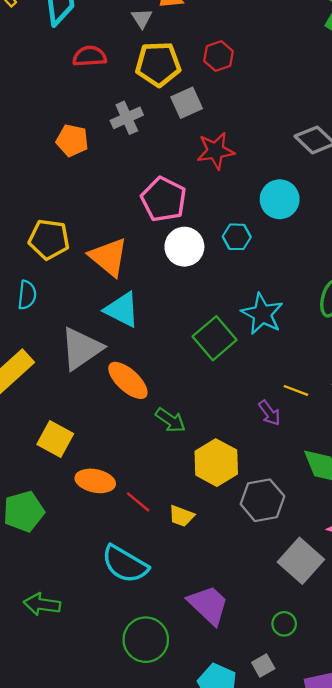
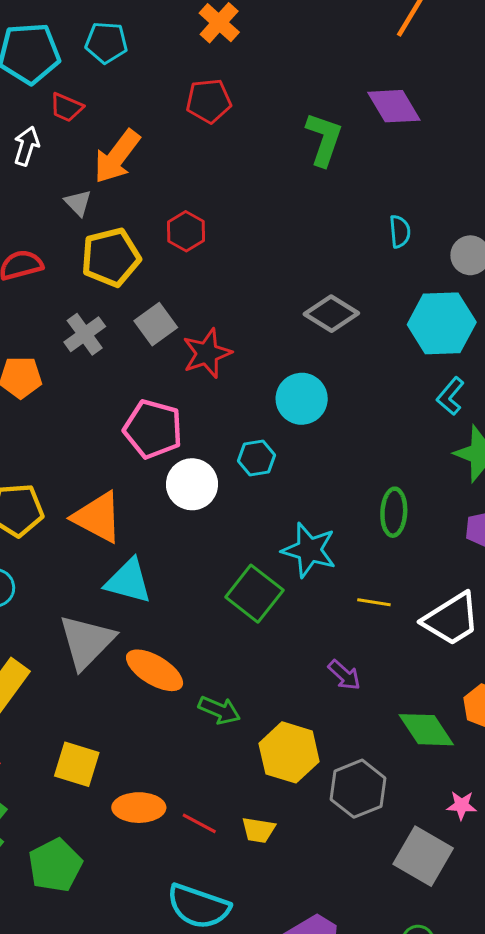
gray square: (187, 103) -> (156, 324), moved
yellow line: (296, 390) -> (374, 602), moved

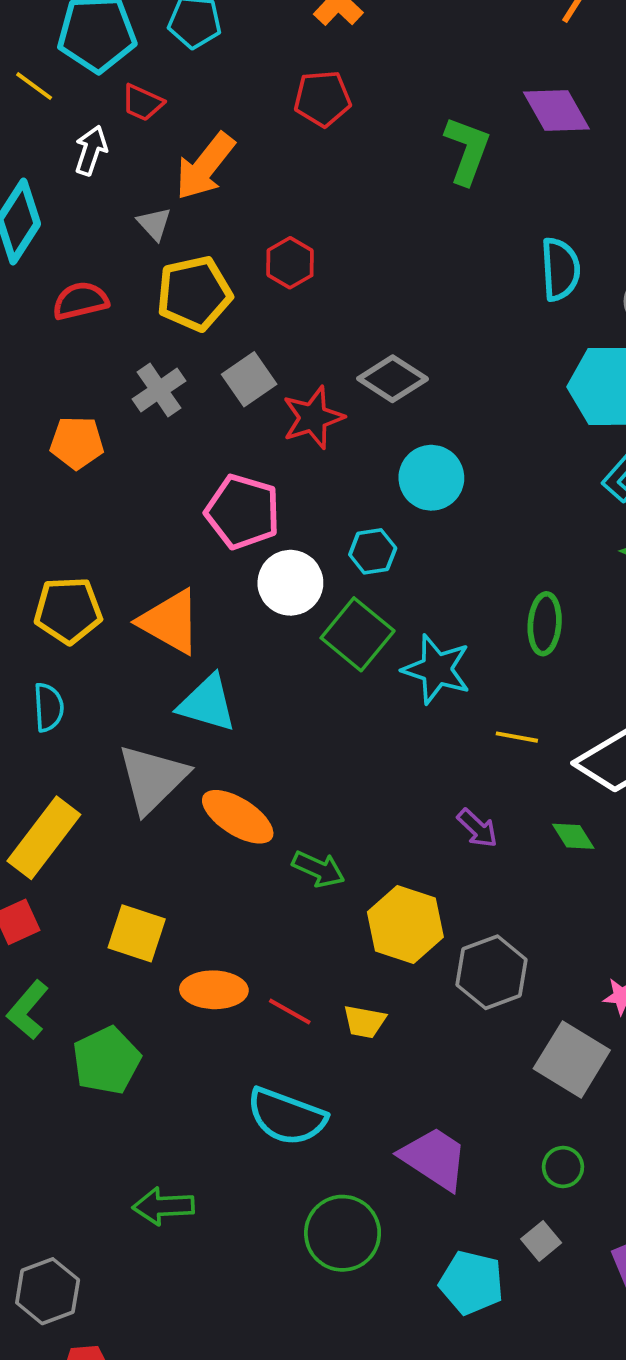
cyan semicircle: (400, 232) -> (560, 269), size x1.5
gray diamond: (331, 314) -> (393, 379), moved
green square: (254, 594) -> (358, 634), moved
green diamond: (426, 730) -> (573, 836), moved, size x0.6

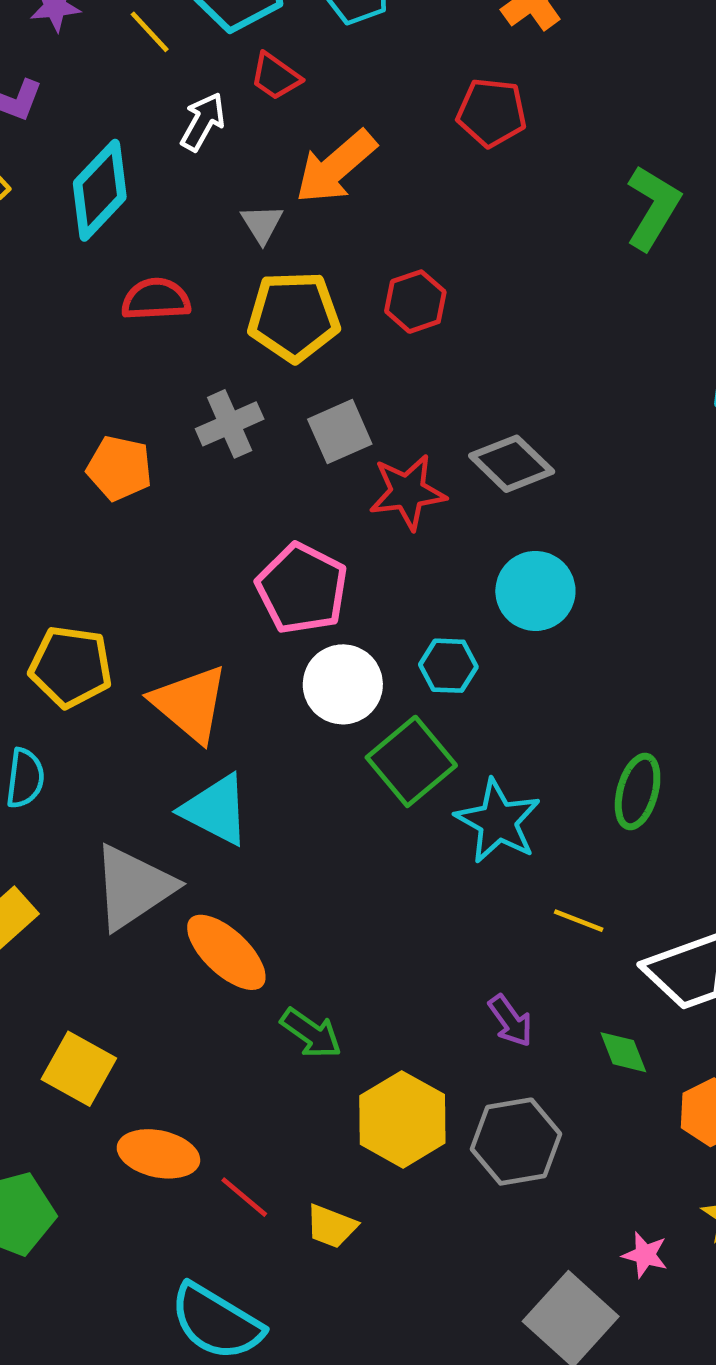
gray hexagon: (492, 972) -> (516, 1142), moved

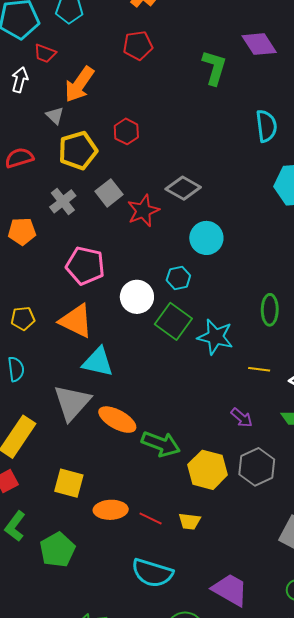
pink pentagon: (302, 589) -> (85, 266), moved
yellow pentagon: (71, 667) -> (23, 318), size x0.7
green arrow: (311, 1033) -> (161, 444), size x1.4

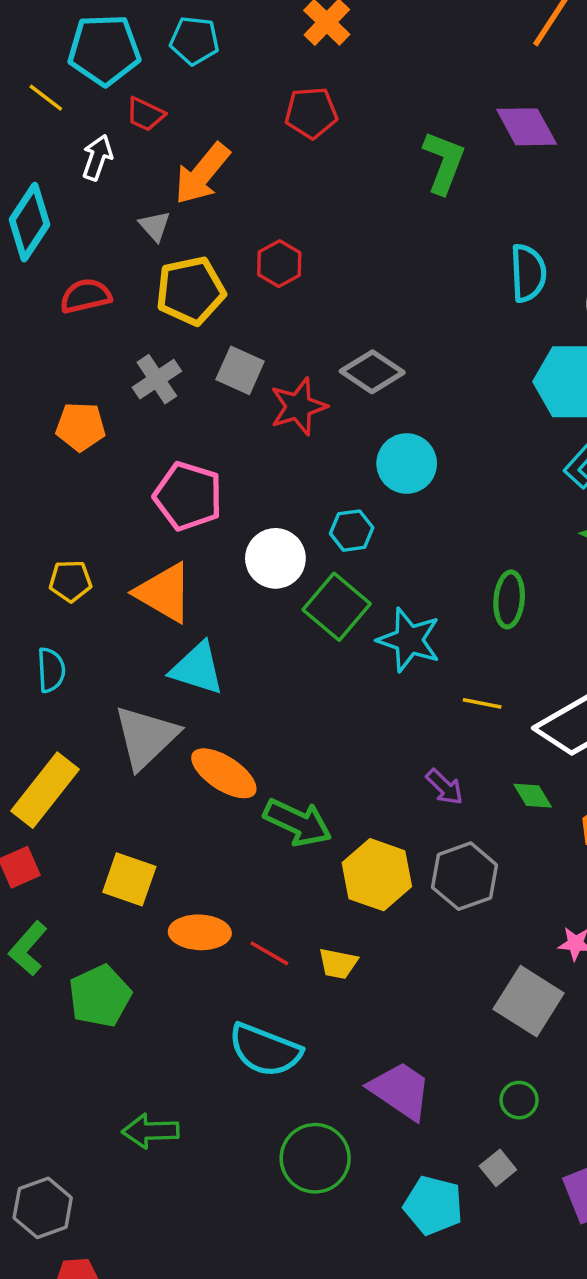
gray square: (109, 193) -> (240, 370), turned -32

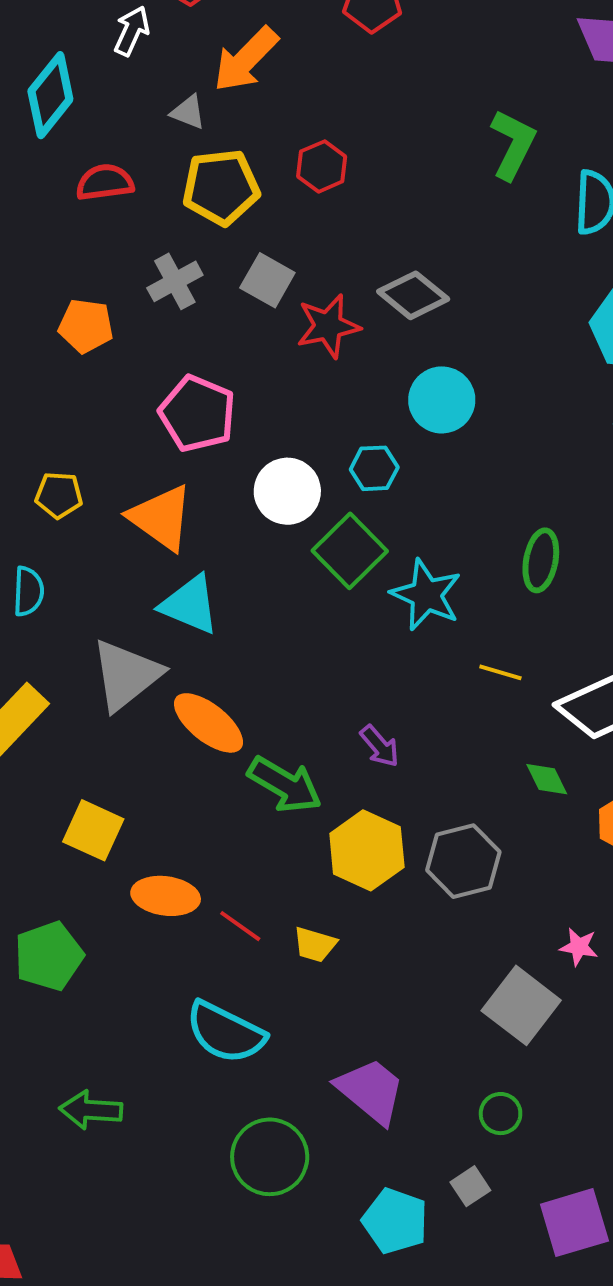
green L-shape: (444, 162) -> (513, 144), moved
gray triangle: (155, 226) -> (188, 112), turned -32
purple arrow: (445, 787) -> (380, 746), moved

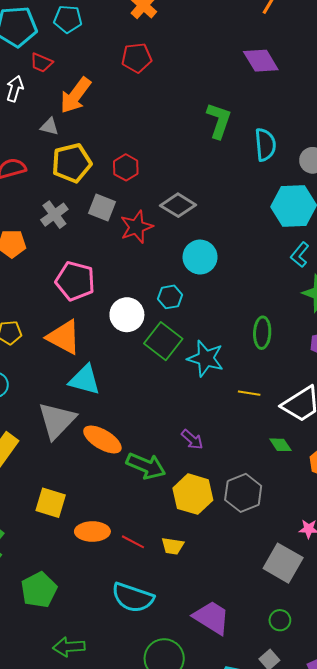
red hexagon: (322, 166) -> (126, 167), moved
green pentagon: (49, 956) -> (39, 590), moved

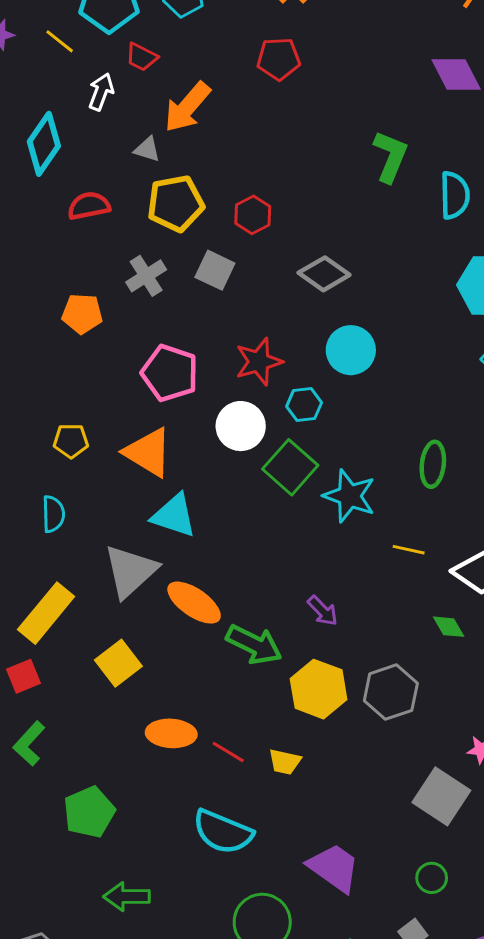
red star: (136, 227) -> (259, 362), moved
yellow square: (51, 503) -> (118, 663), moved, turned 32

